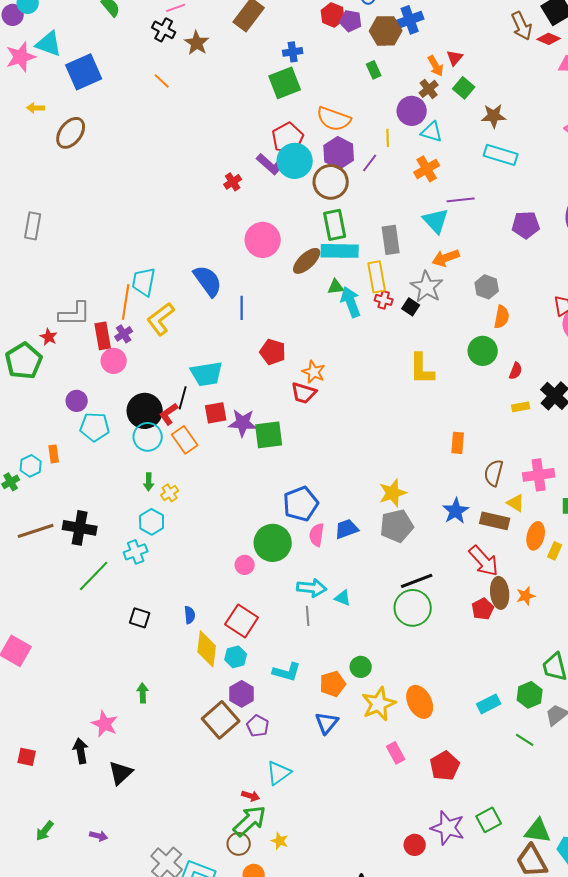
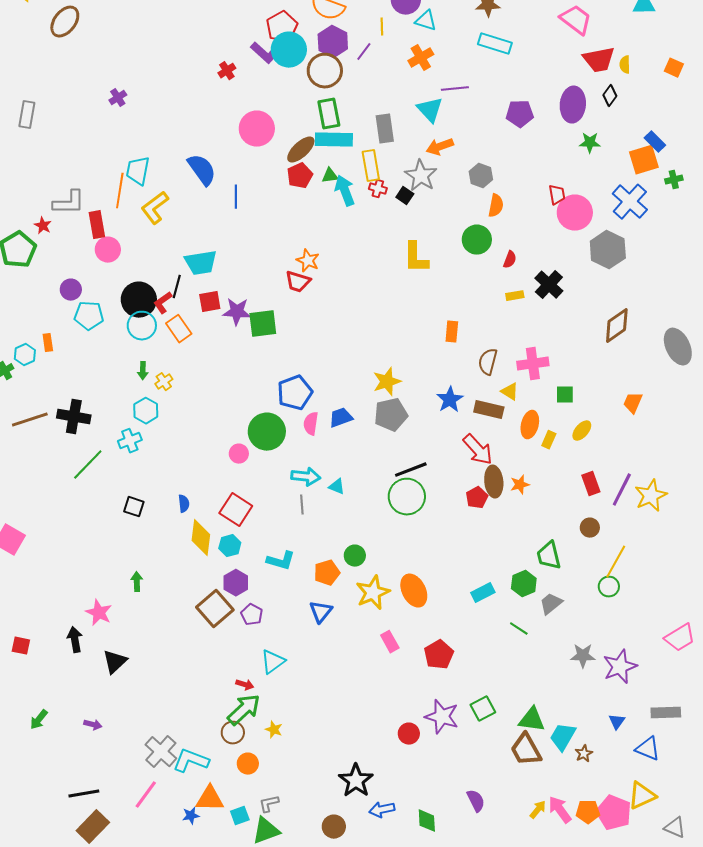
purple cross: (124, 334) -> (118, 98), moved
red pentagon: (273, 352) -> (300, 176), moved, turned 30

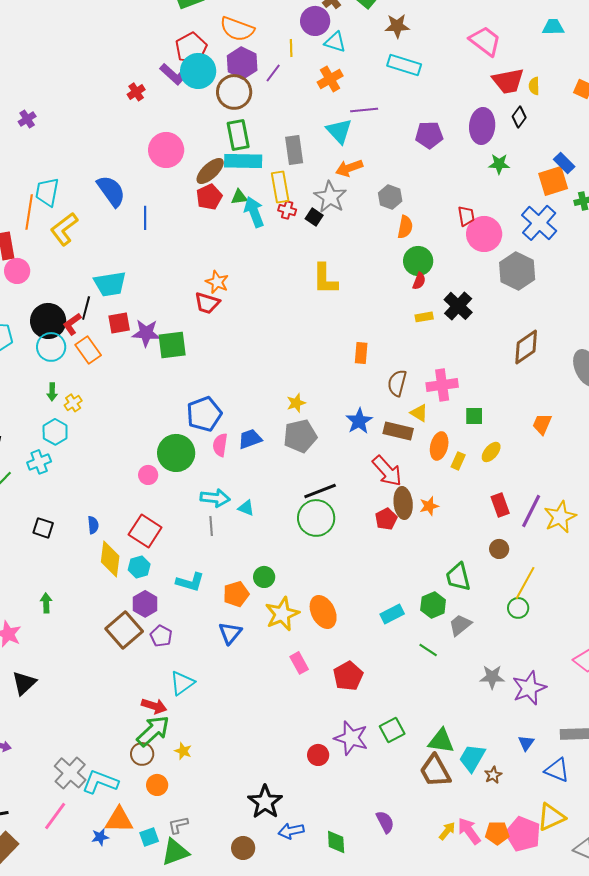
green circle: (477, 240) -> (418, 261), moved
yellow star: (387, 382) -> (296, 403), size x0.7
red arrow: (245, 685) -> (154, 706), size x1.4

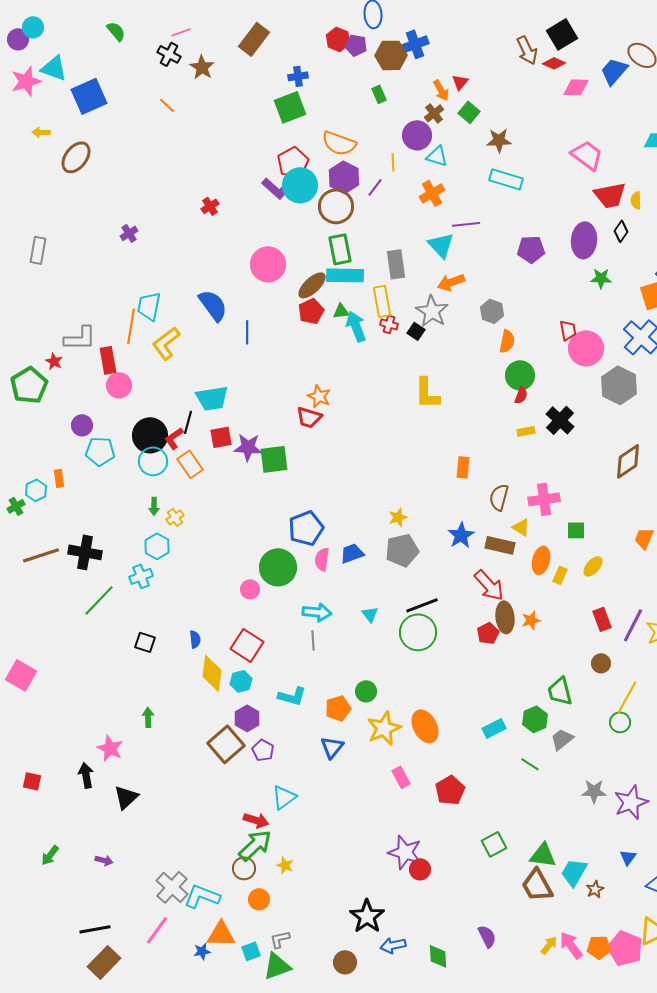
red cross: (136, 92) -> (210, 206), moved
cyan triangle: (246, 508) -> (370, 614), moved, turned 30
purple star: (351, 738) -> (405, 852), moved

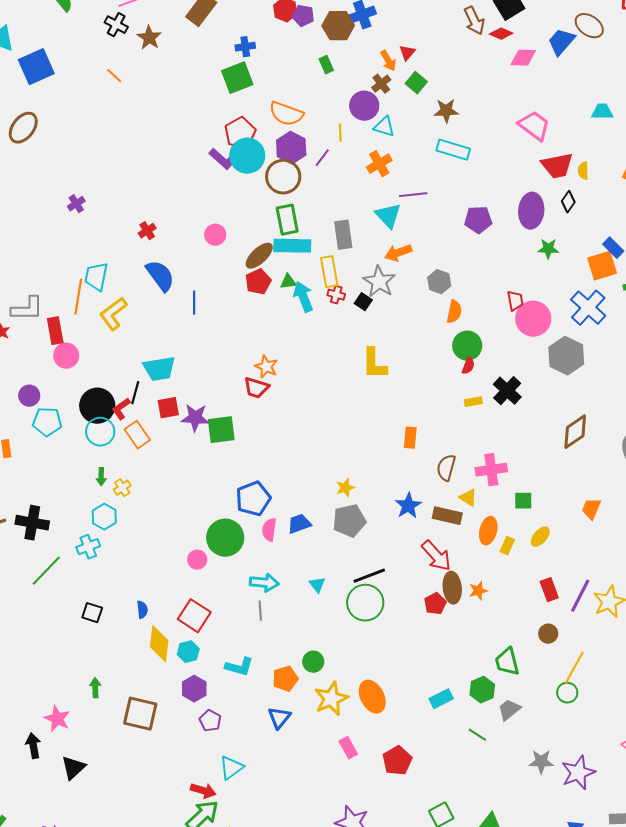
red cross: (210, 206) -> (147, 231), moved
pink circle: (268, 264) -> (215, 235), size x0.6
brown square: (226, 744) -> (140, 714), moved, turned -36

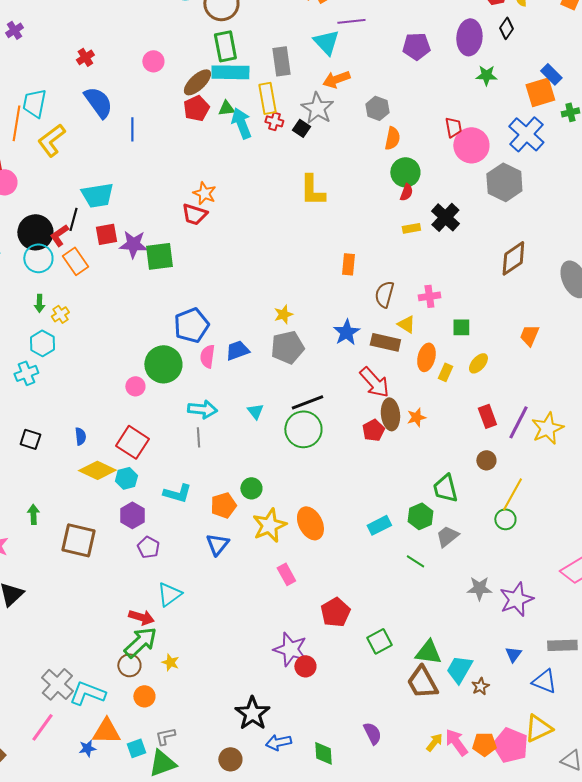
pink cross: (491, 470) -> (429, 296), size x0.7
yellow diamond: (159, 644) -> (97, 470), turned -72
red pentagon: (397, 761) -> (335, 612), moved

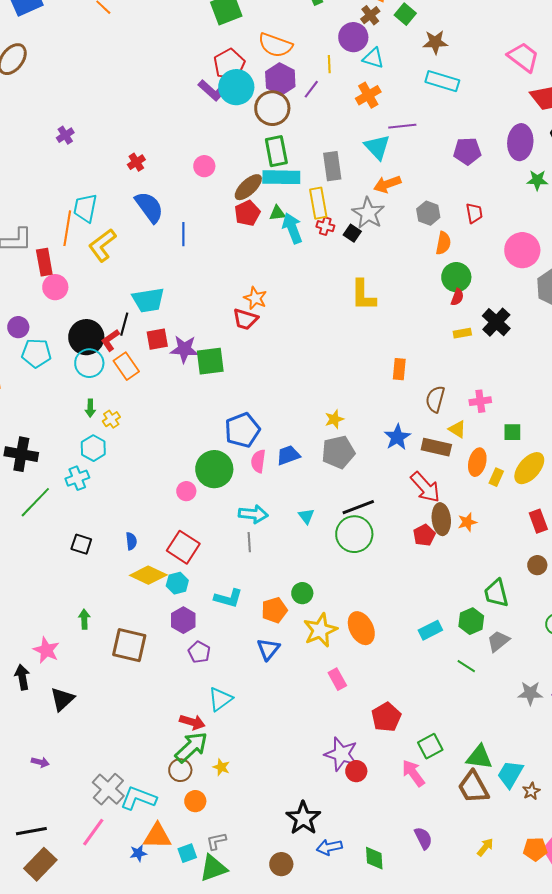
red trapezoid: (453, 127) -> (474, 213), moved
yellow ellipse: (478, 363) -> (529, 468), size x1.6
pink arrow: (456, 742) -> (413, 773), moved

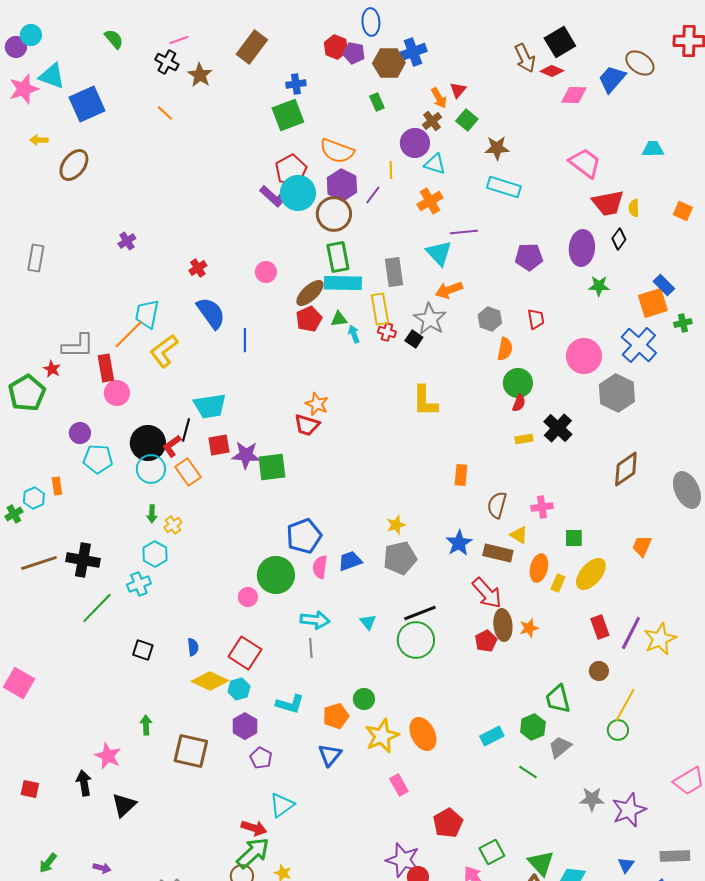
orange line: (67, 228) -> (129, 334), turned 36
cyan arrow: (292, 228) -> (354, 334), size x0.6
green triangle: (479, 757) -> (541, 863), turned 40

